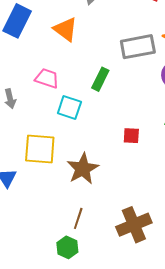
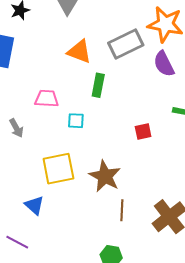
orange triangle: (65, 29) -> (79, 52), moved
cyan square: (69, 107) -> (76, 121), size x0.7
brown line: (78, 218) -> (122, 210), moved

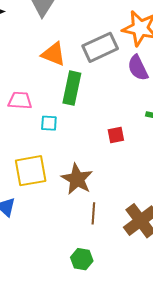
green rectangle: (98, 85) -> (72, 88), size x1.4

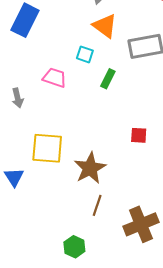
orange triangle: (54, 54) -> (105, 26), moved
green rectangle: (72, 88) -> (108, 79), size x0.6
cyan square: (49, 123) -> (85, 54), moved

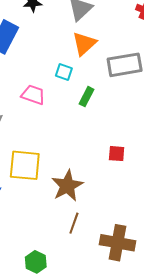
orange triangle: (105, 26) -> (84, 44), turned 40
brown cross: (141, 224) -> (118, 243), turned 32
green hexagon: (74, 247) -> (36, 262), moved

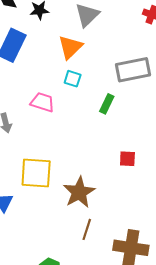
orange triangle: (84, 44) -> (70, 47), moved
green rectangle: (87, 97) -> (107, 104), moved

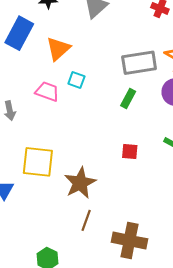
orange triangle: (70, 47) -> (58, 49), moved
cyan square: (73, 79) -> (76, 80), moved
green rectangle: (107, 104) -> (128, 99), moved

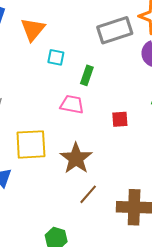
pink trapezoid: (47, 91) -> (72, 104), moved
green rectangle: (128, 99) -> (87, 75), moved
brown line: (86, 220) -> (88, 194), turned 30

